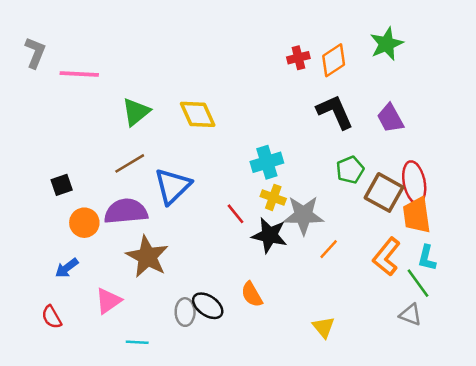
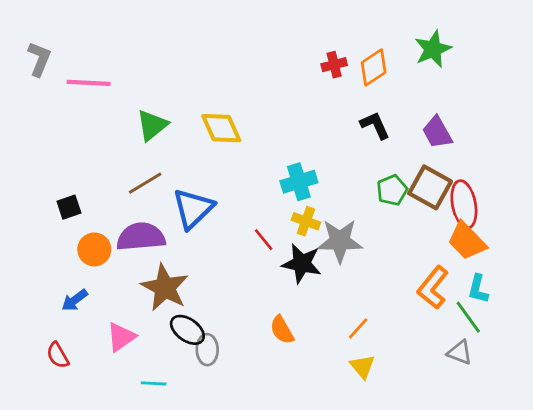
black L-shape: (335, 112) -> (375, 125), size x0.7
brown square: (384, 192) -> (430, 187), moved
orange trapezoid: (417, 215) -> (467, 241), turned -36
orange line: (329, 249) -> (358, 328), moved
black ellipse: (208, 306) -> (187, 330), moved

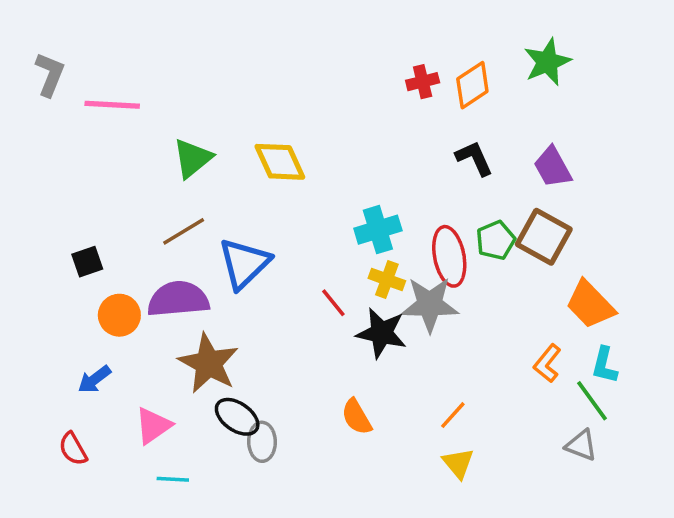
red ellipse: (464, 204) -> (449, 256), moved
orange L-shape: (433, 288) -> (547, 363), size x0.7
cyan line: (154, 383) -> (173, 479), moved

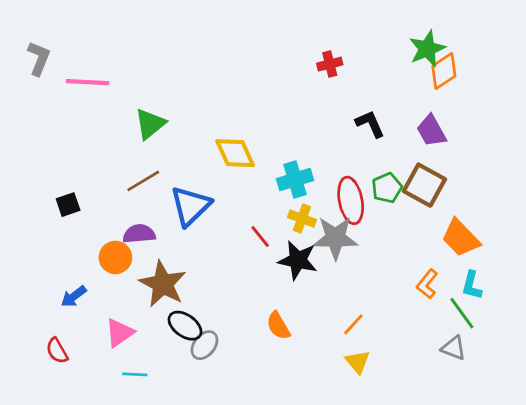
orange diamond: (472, 85) -> (444, 71), moved
yellow diamond: (280, 162) -> (235, 153), moved
purple semicircle: (178, 299) -> (139, 234), size x0.7
orange circle: (119, 315) -> (115, 257), moved
gray ellipse: (262, 442) -> (204, 345), turned 40

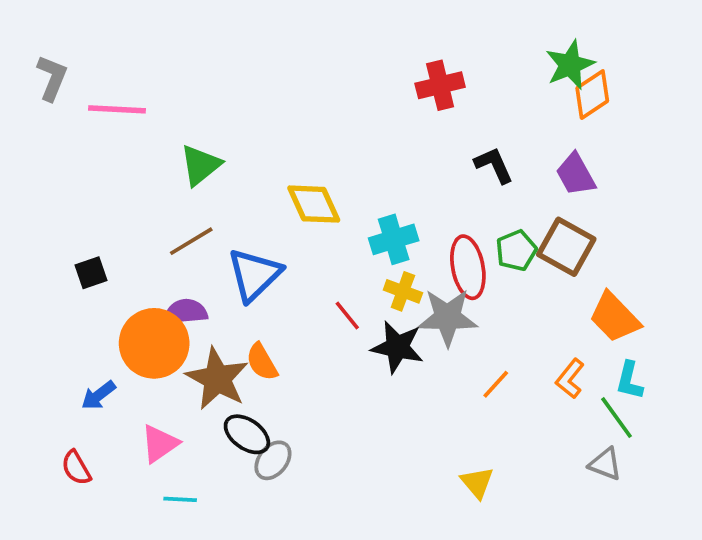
red cross: (330, 64) -> (440, 85), size x1.4
orange circle: (115, 257) -> (154, 343), size x1.6
orange line: (353, 324) -> (496, 384), moved
orange semicircle: (278, 326) -> (262, 362), moved

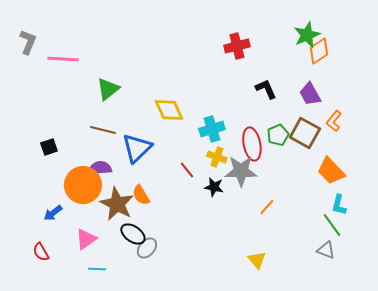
brown line: (191, 241) -> (103, 130), turned 45
black star: (397, 347) -> (214, 187), size x0.7
orange L-shape: (570, 379) -> (334, 121), moved

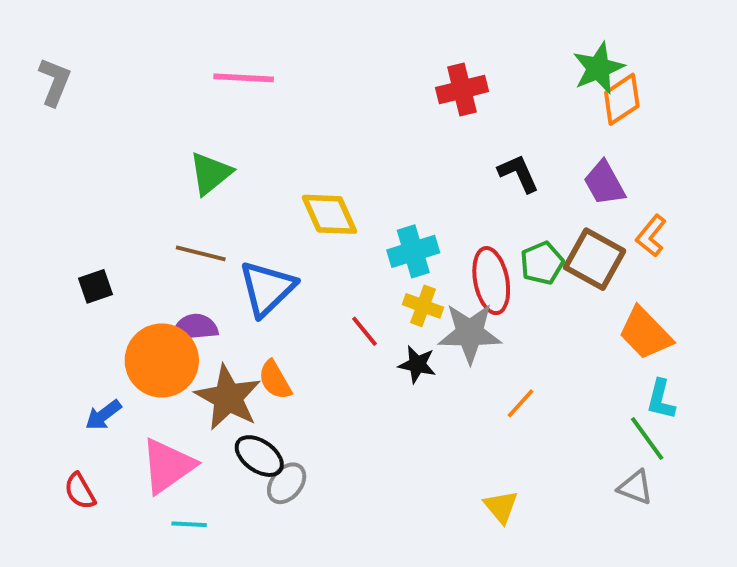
pink line: (63, 59) -> (244, 78), moved
pink triangle: (86, 239) -> (168, 466), size x1.4

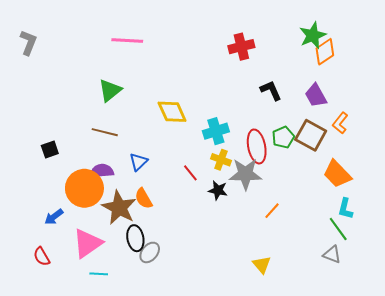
blue triangle: (267, 288) -> (138, 162), moved, size x0.6
black ellipse: (259, 456) -> (135, 238), turned 45

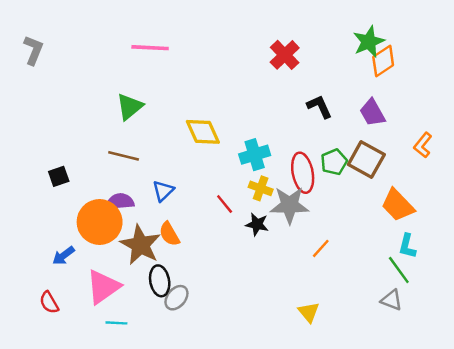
red cross: (241, 47) -> (285, 55), turned -30
orange L-shape: (340, 123) -> (423, 145), moved

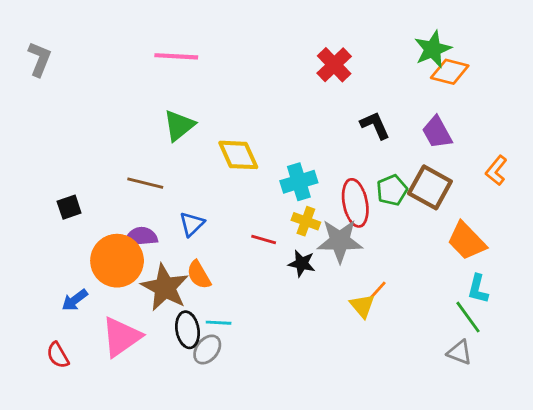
orange diamond: (383, 61) -> (450, 72), turned 48
green triangle: (130, 107) -> (179, 125), moved
red line: (225, 204) -> (264, 240), turned -35
yellow triangle: (309, 312) -> (362, 306), moved
cyan line: (116, 323) -> (219, 323), moved

